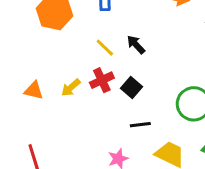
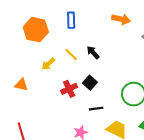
red cross: (102, 80) -> (69, 89), moved
yellow arrow: (71, 88) -> (48, 64), moved

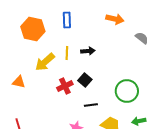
black arrow: (93, 52) -> (88, 51), turned 128
yellow line: (71, 55) -> (67, 53), turned 48
yellow arrow: (48, 64) -> (45, 62), size x1.5

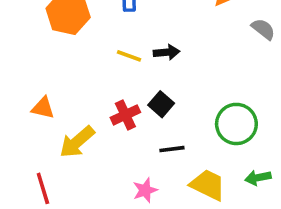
yellow line: (67, 53) -> (129, 56), turned -72
yellow arrow: (45, 62) -> (77, 142), moved

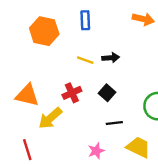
orange triangle: (43, 108) -> (27, 95), size x1.5
red cross: (125, 115) -> (72, 93), moved

